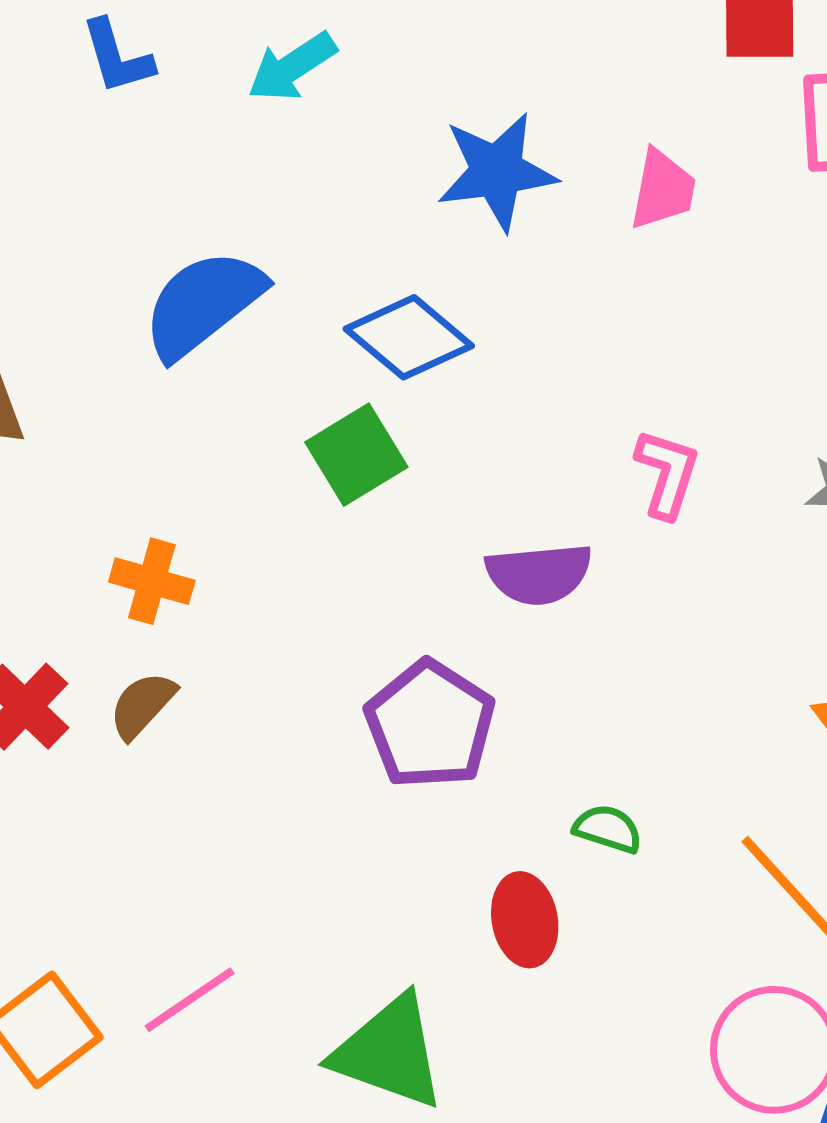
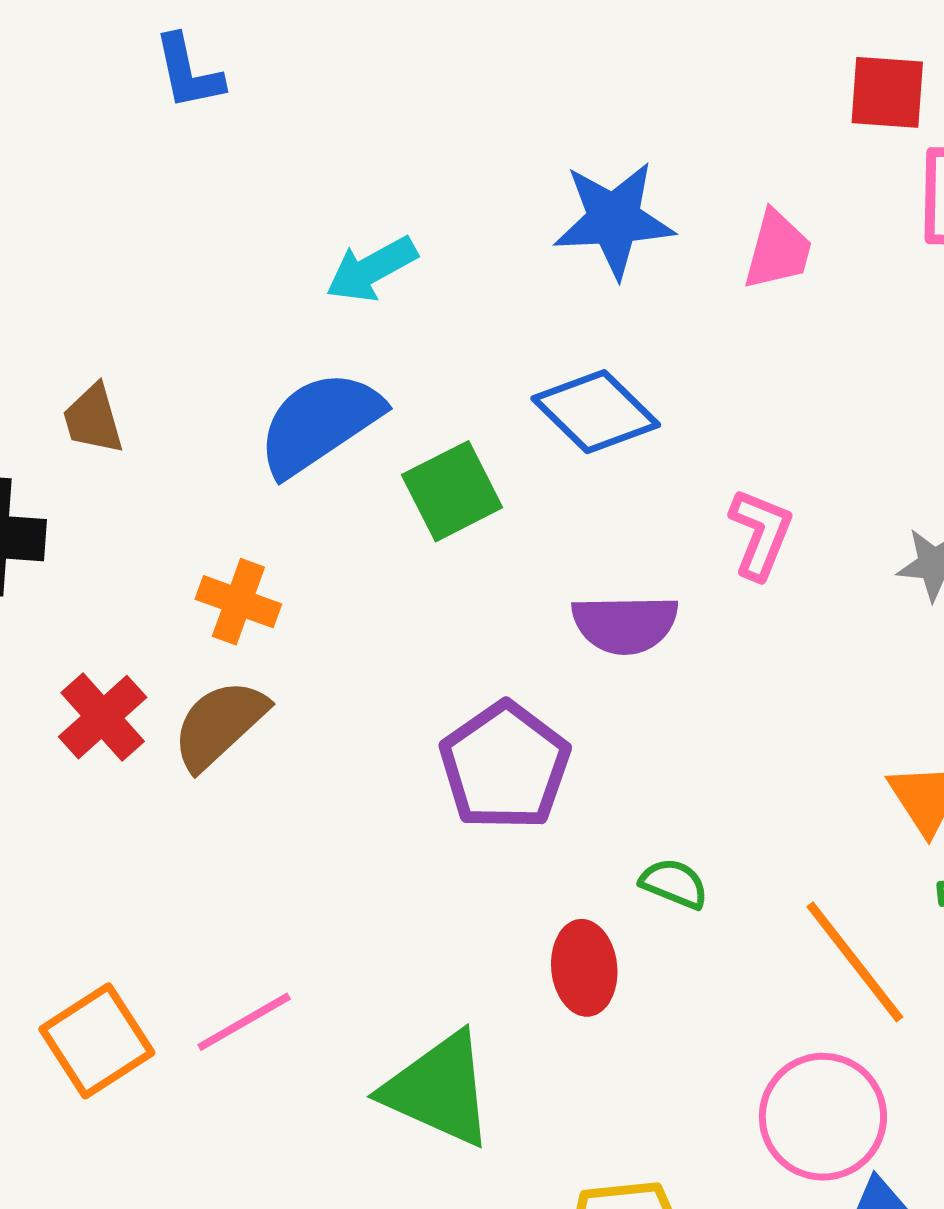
blue L-shape: (117, 57) -> (188, 72), moved
cyan arrow: (292, 67) -> (371, 269), moved
blue semicircle: (203, 304) -> (320, 423), moved
blue diamond: (409, 337) -> (596, 412), moved
brown semicircle: (142, 705) -> (219, 724), size x1.4

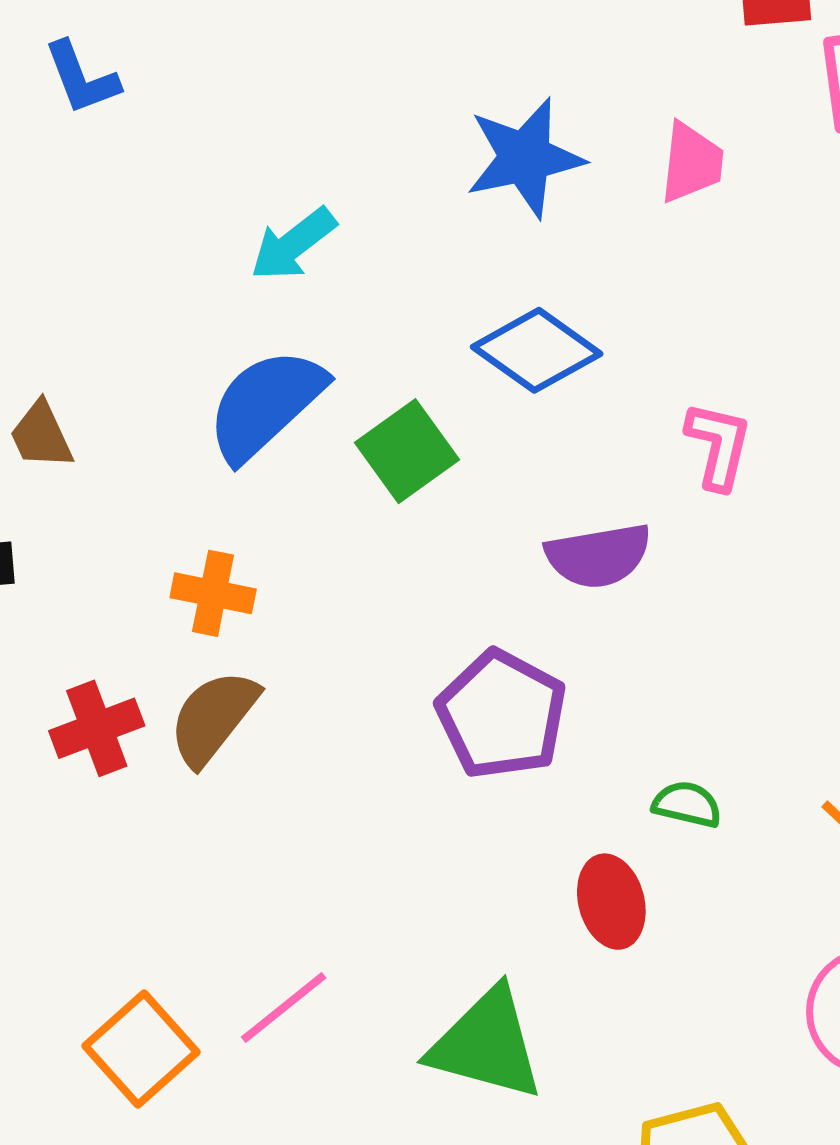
red cross: (103, 717) -> (97, 728), turned 30

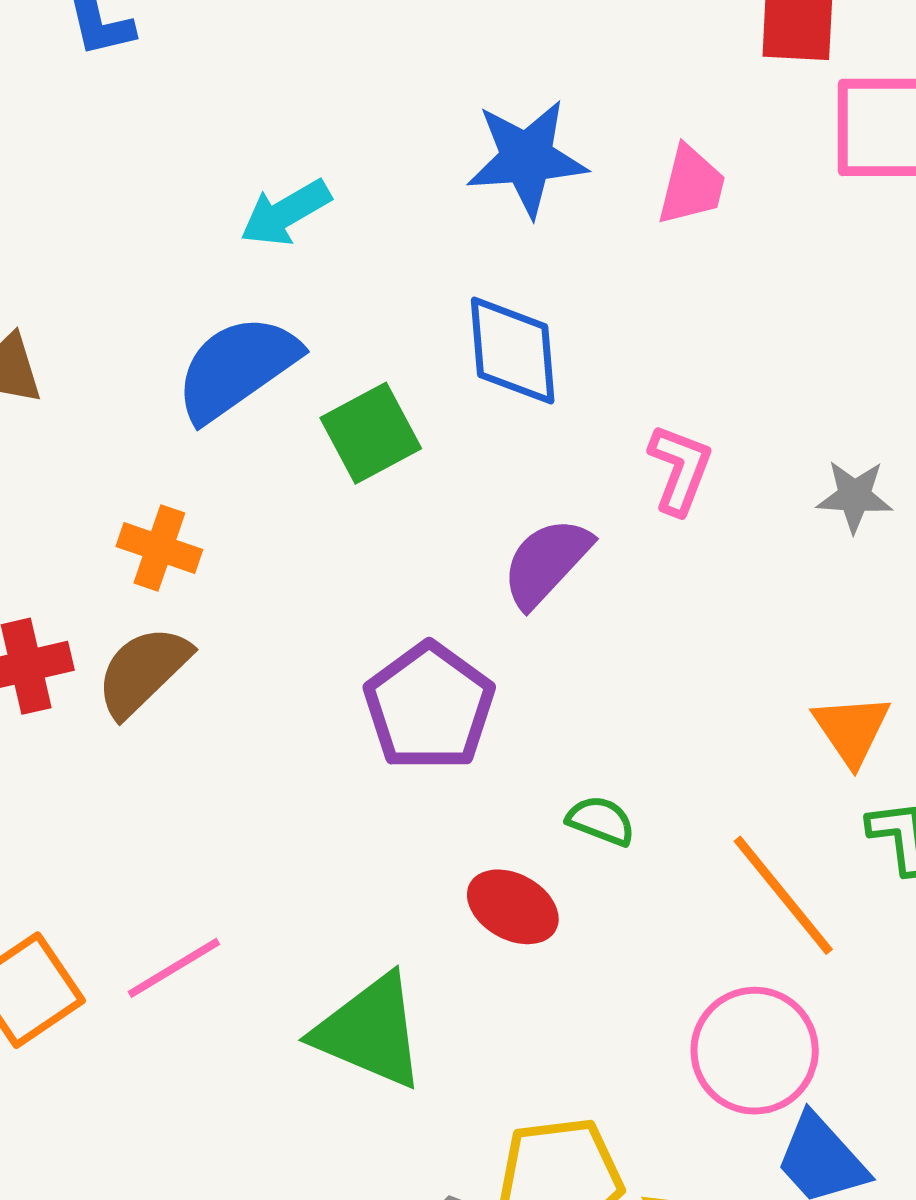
blue diamond: (537, 350) -> (513, 351), turned 42
purple semicircle: (598, 556) -> (546, 562), turned 135
red ellipse: (611, 902) -> (513, 907), turned -54

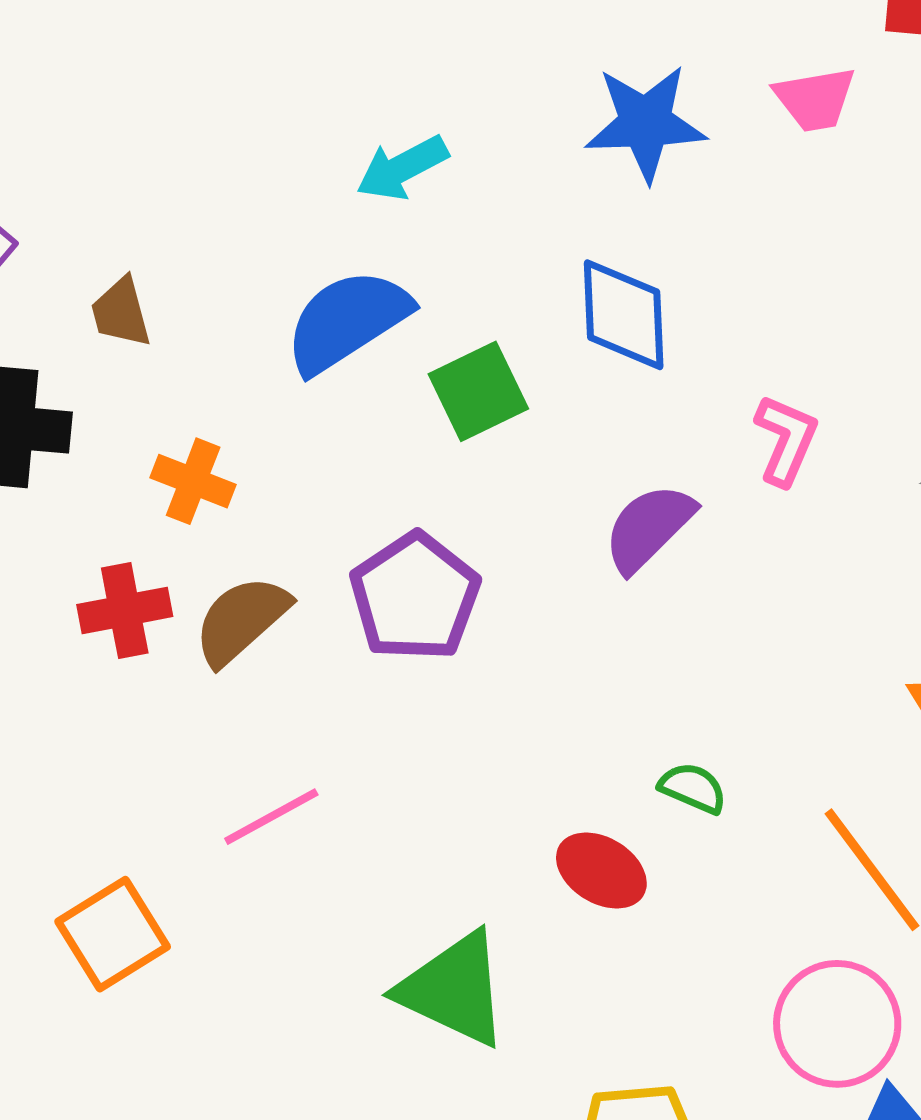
pink trapezoid: (691, 185) -> (815, 99), moved, turned 64
orange cross: (159, 548) -> (193, 481), moved
purple pentagon: (429, 707) -> (415, 597), moved
pink line: (174, 968) -> (271, 817), moved

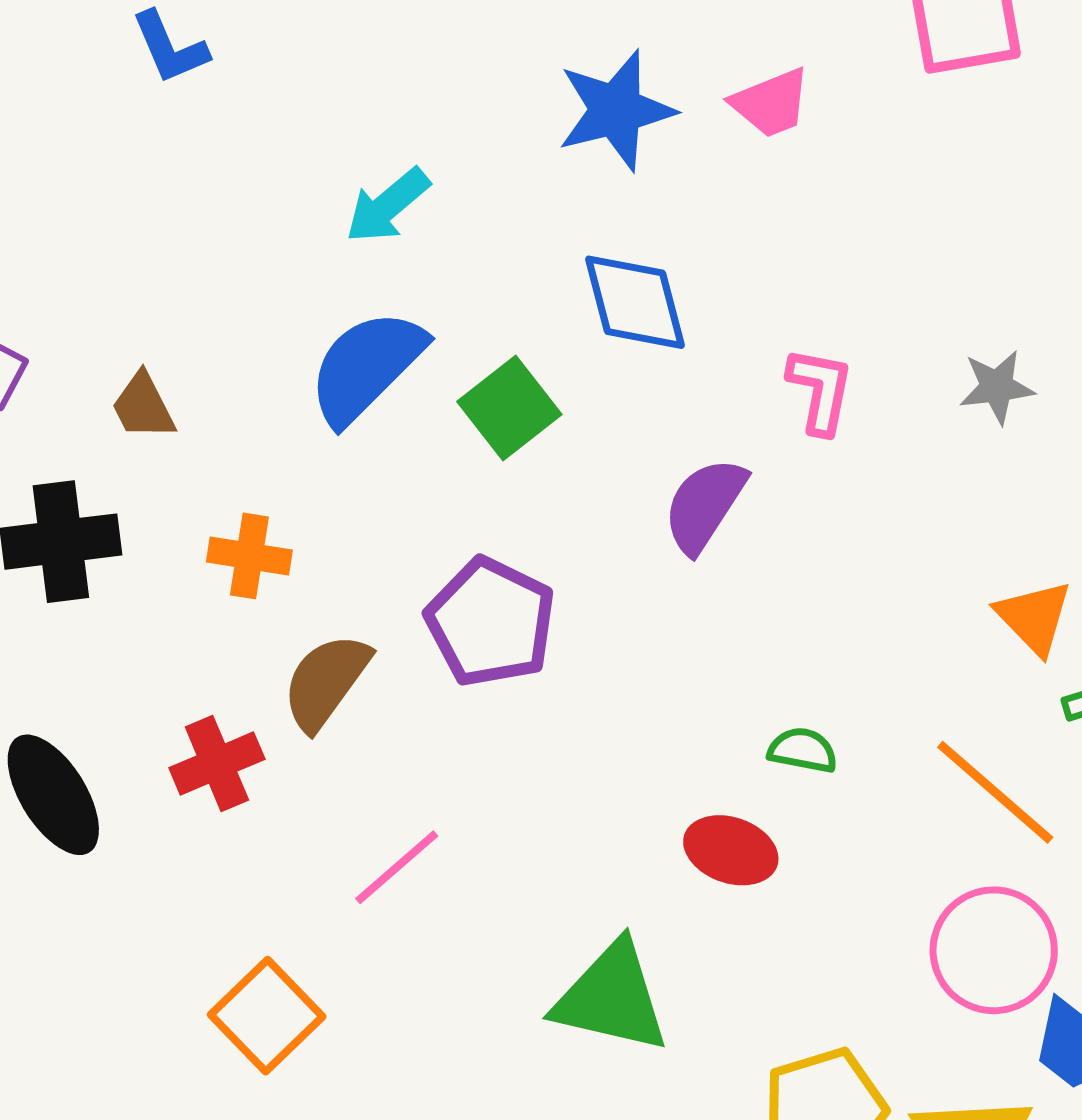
pink trapezoid: (815, 99) -> (771, 103), moved
red cross: (125, 611) -> (217, 763), moved

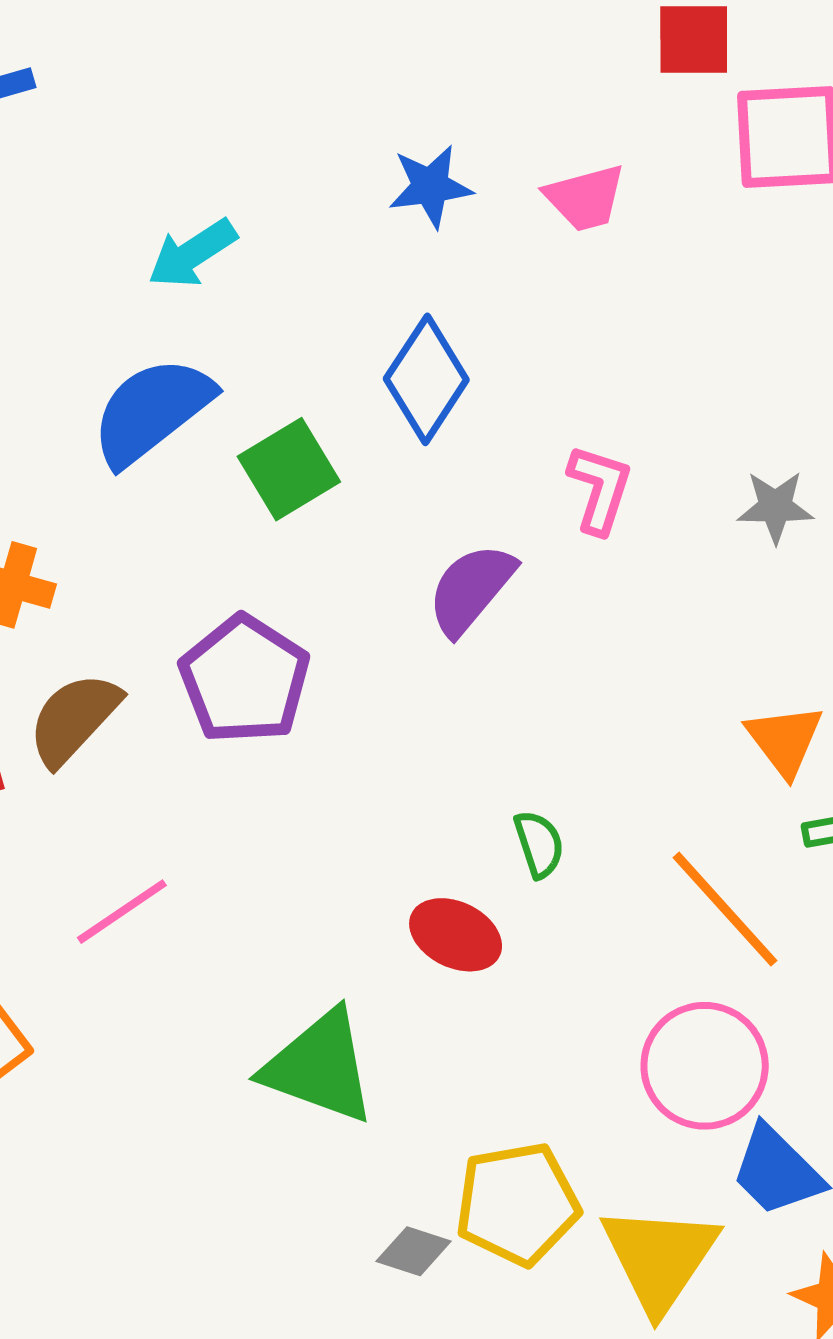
blue star: (616, 110) -> (430, 186), size x0.7
blue diamond: (635, 302) -> (426, 379), turned 41
green semicircle: (803, 750) -> (539, 844), turned 54

